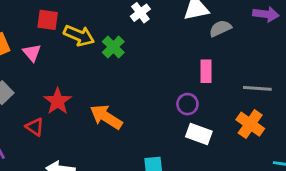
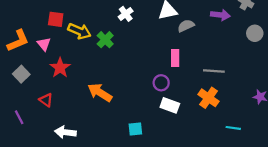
red star: (58, 101) -> (60, 68), moved

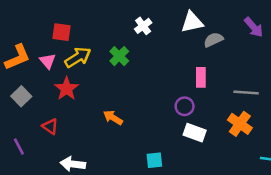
purple arrow: (220, 15) -> (254, 27), turned 42
yellow arrow: (79, 31) -> (78, 57), moved, turned -55
orange arrow: (100, 92) -> (113, 118), size x0.7

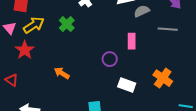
gray line: (246, 92) -> (168, 29), moved
purple circle: (185, 106) -> (110, 59), moved

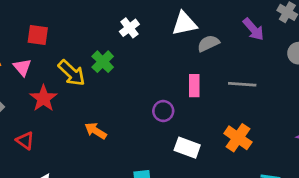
yellow arrow: (34, 25) -> (72, 73), moved, turned 75
gray line: (168, 29) -> (242, 84), moved

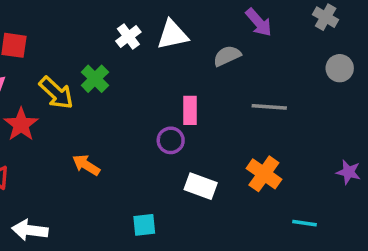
white triangle: (184, 24) -> (172, 35), moved
purple arrow: (253, 29) -> (259, 22), moved
pink rectangle: (194, 86) -> (190, 110), moved

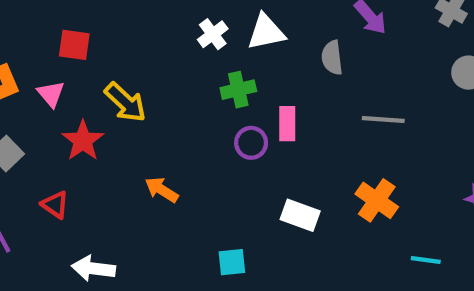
gray semicircle: (227, 56) -> (332, 58), turned -72
green cross: (95, 79) -> (238, 90), moved, turned 32
purple circle: (171, 140) -> (251, 143), moved

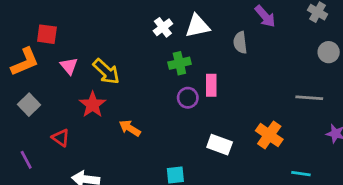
red square: (74, 45) -> (47, 34), moved
pink triangle: (51, 94) -> (69, 66), moved
gray line: (383, 119) -> (309, 98), moved
red star: (83, 141) -> (93, 105), moved

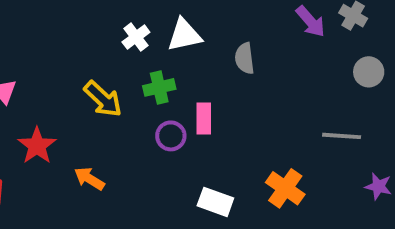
purple arrow: (265, 16) -> (310, 21), moved
yellow arrow: (106, 71) -> (103, 99), moved

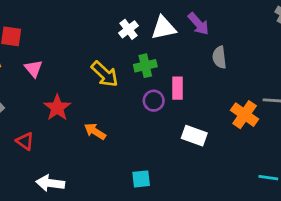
purple arrow: (310, 21) -> (198, 24), moved
gray semicircle: (245, 58) -> (219, 57), moved
orange cross: (285, 188) -> (245, 115), moved
white rectangle: (215, 202) -> (194, 136), moved

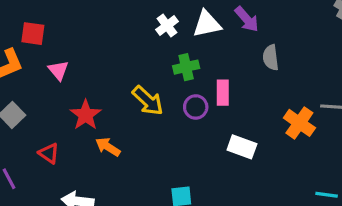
yellow arrow: (105, 74) -> (148, 101), moved
orange arrow: (95, 131) -> (108, 147), moved

